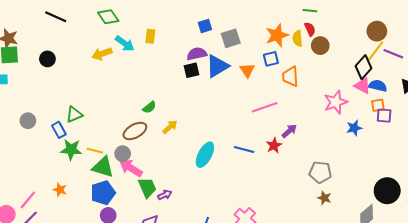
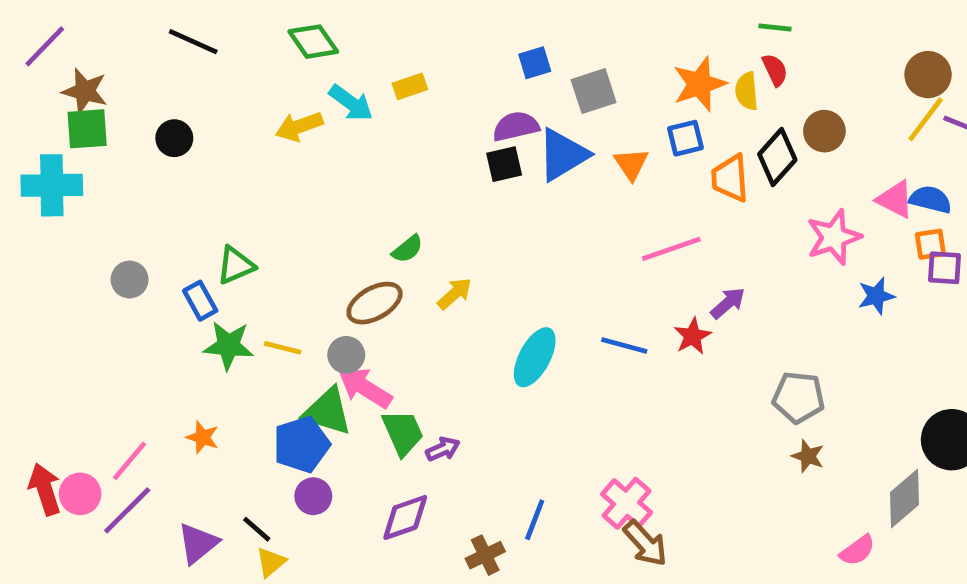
yellow rectangle: (150, 36) -> (410, 86), turned 64
brown circle: (320, 46) -> (824, 131), moved
black diamond: (363, 67) -> (777, 157), moved
green triangle: (103, 167) -> (327, 411), moved

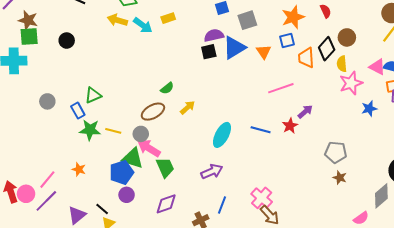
yellow semicircle: (747, 91) -> (342, 64), moved
yellow arrow: (299, 126) -> (117, 20), moved, turned 36
purple arrow: (443, 449) -> (212, 171), moved, size x1.5

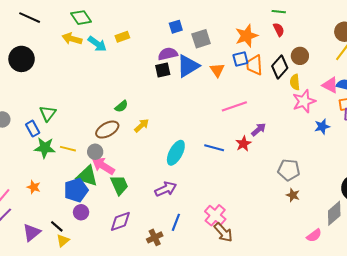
black circle: (67, 41) -> (22, 59), size x1.6
orange trapezoid: (306, 58) -> (255, 65), moved
green triangle: (93, 95) -> (48, 113), turned -30

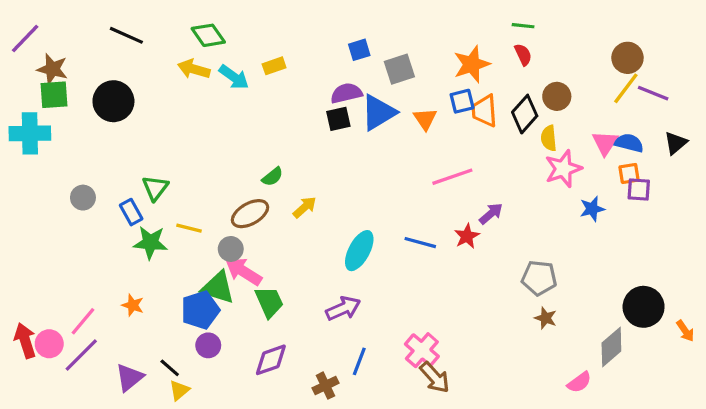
pink triangle: (330, 85) -> (605, 143), turned 36
yellow line: (68, 149) -> (189, 228), moved

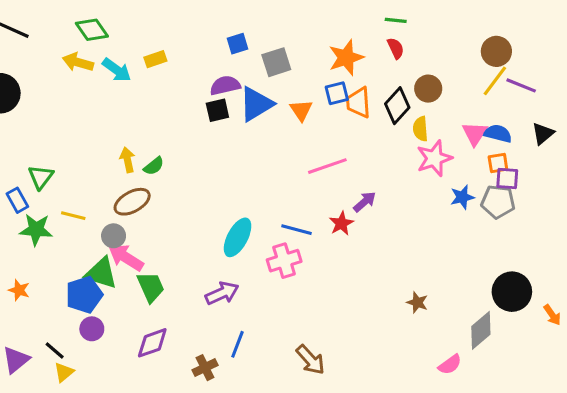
yellow arrow: (305, 207) -> (127, 160), moved, turned -60
gray pentagon: (539, 278) -> (498, 202), moved
pink cross: (422, 350) -> (284, 261), moved, turned 32

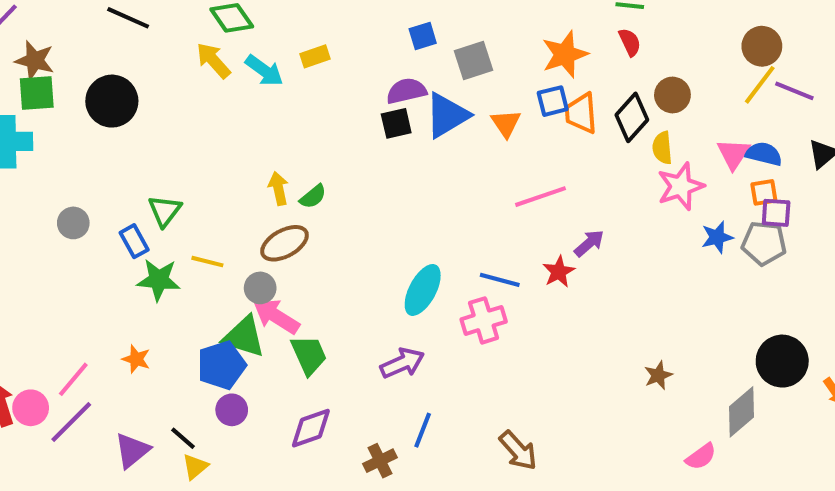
yellow arrow: (78, 62) -> (213, 60), turned 32
brown star: (417, 302) -> (658, 375), turned 30

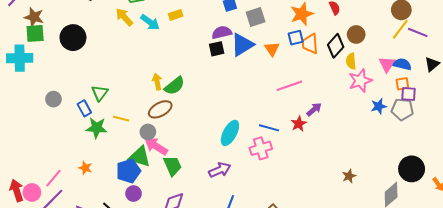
green semicircle: (313, 197) -> (175, 86), size x1.5

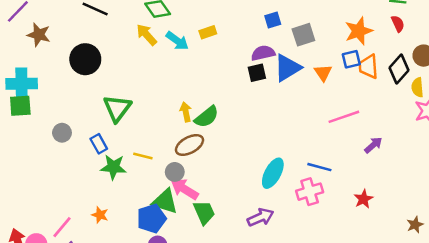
green square: (35, 33) -> (20, 106), moved
green triangle: (100, 93) -> (117, 108), moved, size x1.4
red star: (299, 124) -> (363, 199), moved

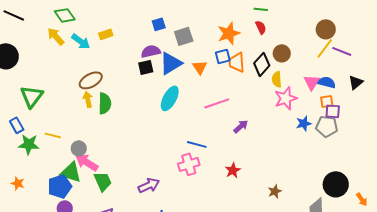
green semicircle: (207, 117) -> (105, 103), turned -50
brown ellipse: (189, 145) -> (91, 80), moved
cyan ellipse: (273, 173) -> (170, 98), moved

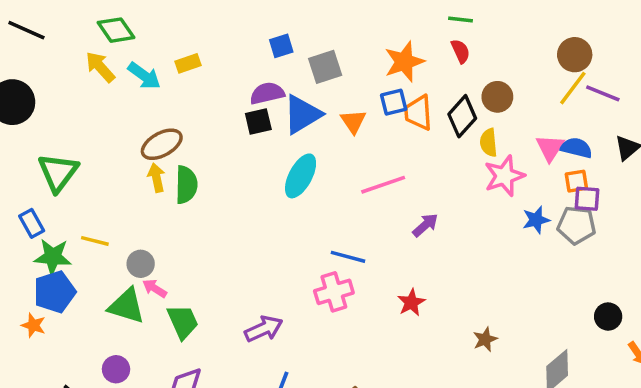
pink arrow: (87, 162) -> (155, 288), size x0.6
black circle: (336, 184) -> (608, 317), moved, size x0.6
blue pentagon: (60, 186) -> (54, 292), moved

